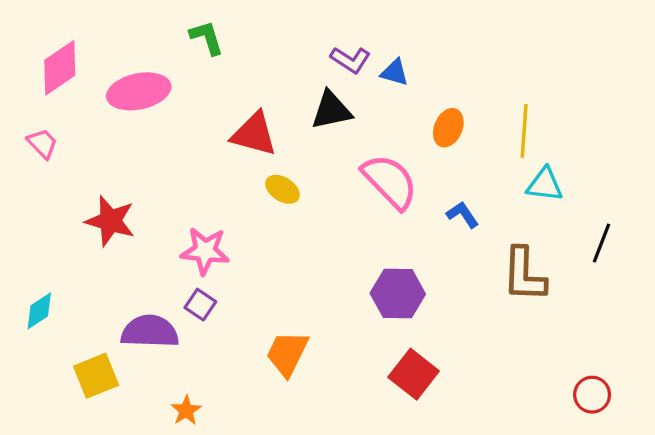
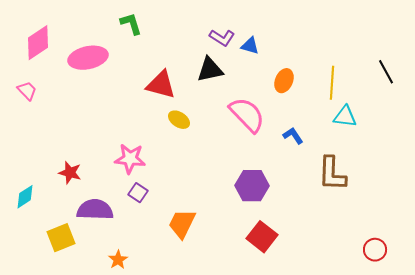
red star: (110, 221) -> (70, 173), moved, size x0.7
black line: (602, 243) -> (386, 72), moved, turned -50
purple square: (200, 305) -> (138, 193), moved

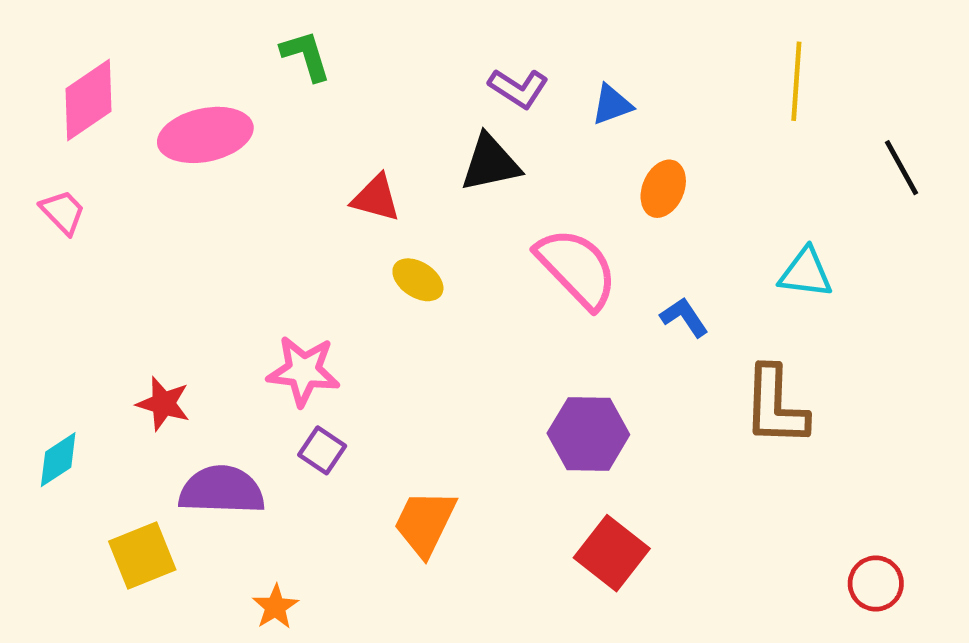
blue triangle: (250, 46) -> (612, 105), moved, turned -36
yellow line: (332, 83) -> (796, 81), moved
red triangle: (161, 85) -> (376, 198), size x0.7

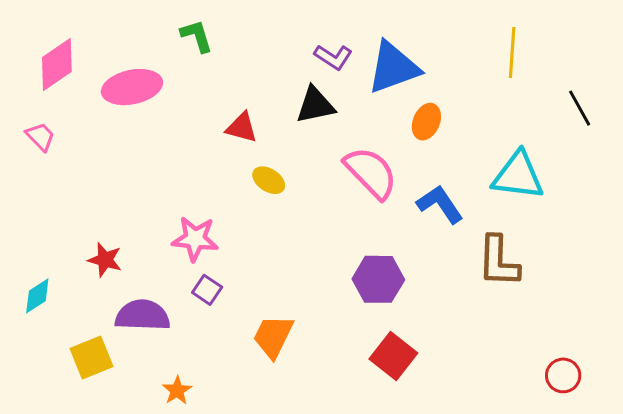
blue triangle: (612, 105) -> (393, 68), size x2.0
cyan triangle: (806, 273) -> (518, 176), size x1.5
blue L-shape: (684, 317) -> (440, 204), size x1.5

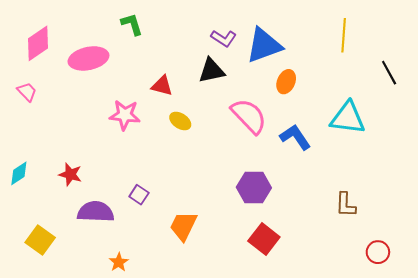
pink star: (195, 239) -> (125, 115), moved
brown L-shape: (499, 261) -> (346, 205), moved, size x0.7
cyan diamond: (37, 296) -> (19, 173), moved
yellow square: (91, 357) -> (40, 240), moved, turned -32

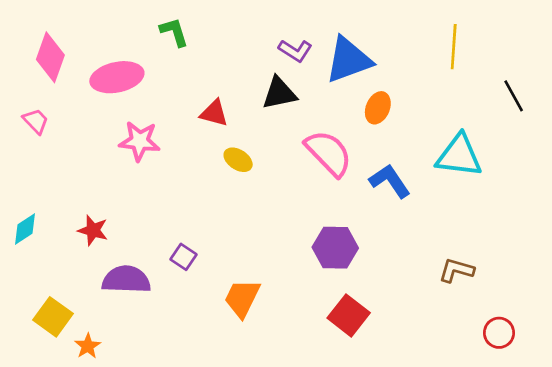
pink diamond: (38, 43) -> (50, 57), turned -36
pink star: (125, 115) -> (140, 141), moved
brown L-shape: (346, 205) -> (456, 270), turned 104
orange star: (119, 262) -> (88, 346), moved

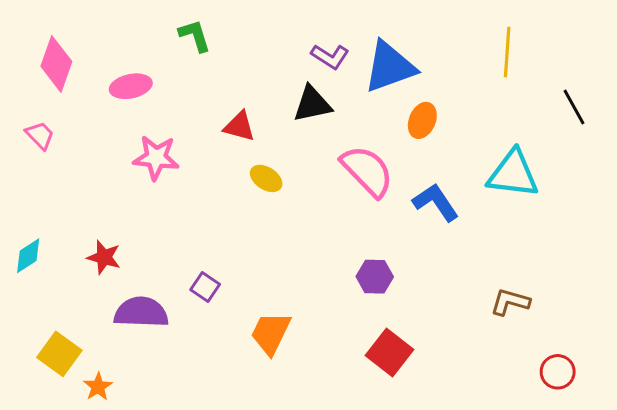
pink ellipse: (117, 77) -> (131, 86), size x0.7
purple hexagon: (335, 248) -> (375, 277), size x0.7

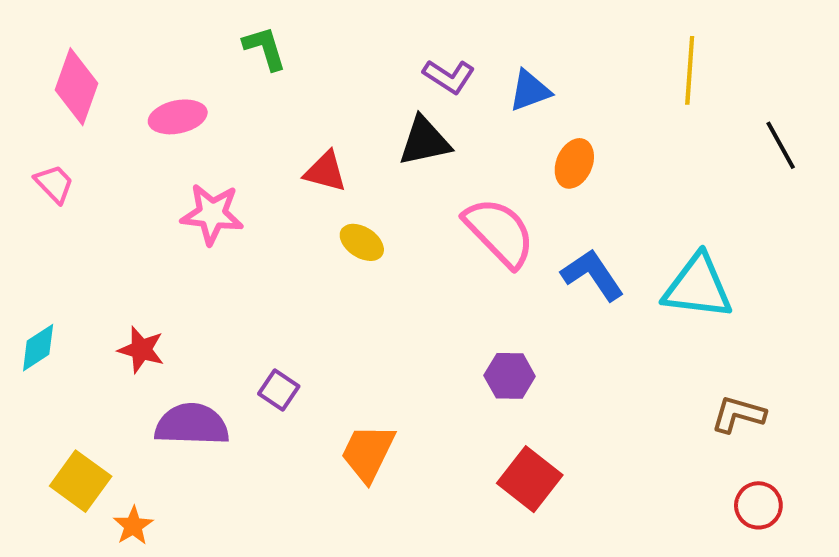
blue triangle: (390, 67) -> (530, 91), size x0.6
cyan triangle: (513, 174) -> (698, 287), moved
brown L-shape: (510, 302) -> (738, 414), moved

